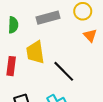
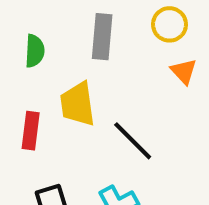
gray rectangle: (48, 18) -> (102, 37), turned -70

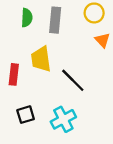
green semicircle: (35, 51) -> (27, 18), moved

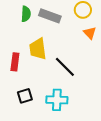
gray rectangle: (55, 20) -> (50, 16), turned -75
cyan cross: (63, 119) -> (57, 100), turned 30

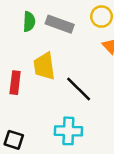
black square: (25, 96) -> (14, 140), moved, turned 35

